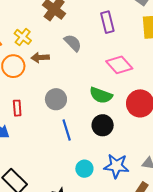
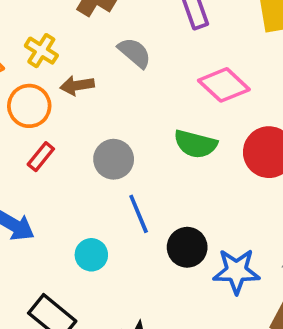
red rectangle: (17, 108) -> (41, 157), moved, turned 49
black circle: (103, 125) -> (187, 247), moved
cyan circle: (84, 169) -> (91, 255), moved

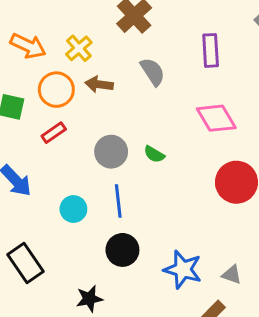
green semicircle: (195, 144) -> (154, 154), moved, size x0.6
black circle: (187, 247) -> (122, 250), moved
cyan circle: (91, 255) -> (73, 209), moved

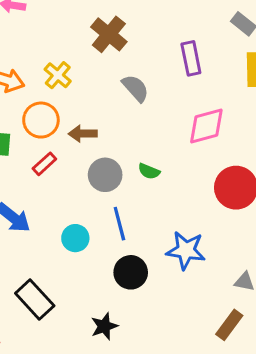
brown arrow: (99, 84) -> (83, 134), moved
pink diamond: (216, 118) -> (206, 126), turned -66
blue star: (183, 269) -> (186, 250), moved

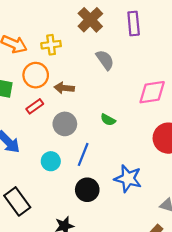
purple rectangle: (191, 58) -> (134, 24), moved
yellow cross: (58, 75) -> (51, 45), turned 36
gray circle: (105, 175) -> (65, 124), moved
blue line: (119, 224) -> (83, 154), turned 30

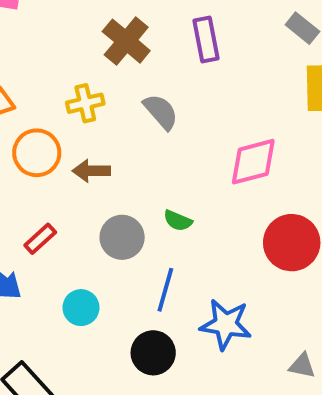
yellow cross: (51, 45) -> (85, 103), moved
red rectangle: (35, 106) -> (40, 239), moved
gray circle: (65, 124) -> (122, 237), moved
blue line: (83, 154) -> (165, 290), moved

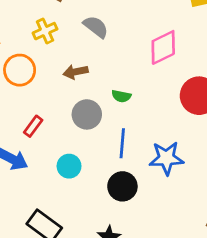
brown arrow: (91, 171) -> (75, 72), moved

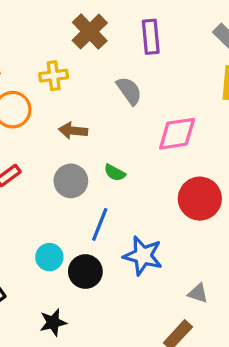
gray semicircle: (96, 27) -> (129, 91), moved
cyan circle: (69, 166) -> (49, 257), moved

